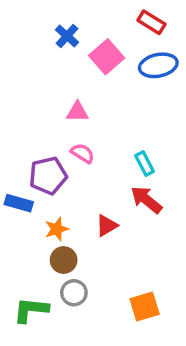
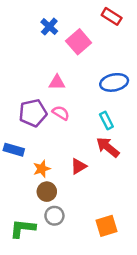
blue ellipse: (158, 65) -> (114, 82), moved
purple pentagon: (48, 176) -> (33, 113), moved

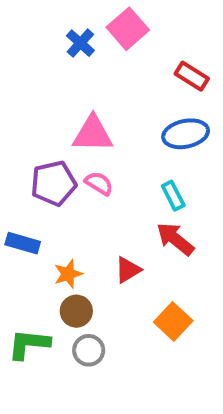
red rectangle: (112, 16) -> (192, 76), moved
pink square: (79, 42) -> (128, 29), moved
pink triangle: (57, 82) -> (93, 134), size x1.5
orange square: (106, 226) -> (173, 321), moved, turned -30
green L-shape: (23, 228) -> (29, 344), moved

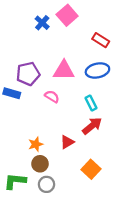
pink triangle: (93, 134) -> (64, 70), moved
purple pentagon: (54, 183) -> (28, 74), moved
red arrow: (175, 239) -> (92, 126), turned 102
blue rectangle: (23, 243) -> (12, 93), moved

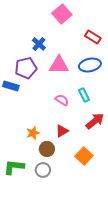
blue cross: (42, 23) -> (39, 44), moved
pink semicircle: (52, 97) -> (62, 100), moved
red arrow: (92, 126) -> (95, 121), moved
brown circle: (40, 164) -> (47, 149), moved

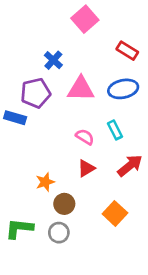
red triangle: (62, 131) -> (86, 168), moved

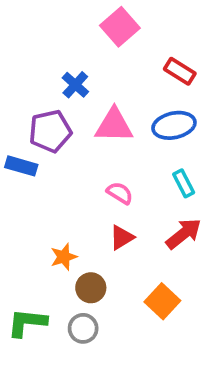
cyan rectangle: (115, 130) -> (184, 183), moved

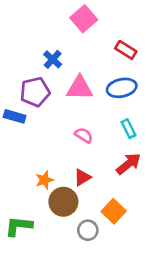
red triangle: (122, 238) -> (82, 177), moved
brown circle: (91, 288) -> (63, 202), size x1.4
gray circle: (83, 328) -> (88, 230), moved

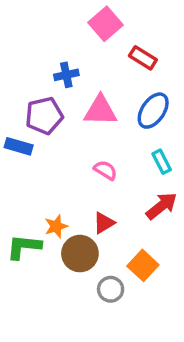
red rectangle: (126, 50) -> (143, 58), moved
blue cross: (53, 59) -> (66, 75), turned 36
blue ellipse: (122, 88) -> (153, 111), turned -44
green L-shape: (19, 226) -> (24, 247), moved

